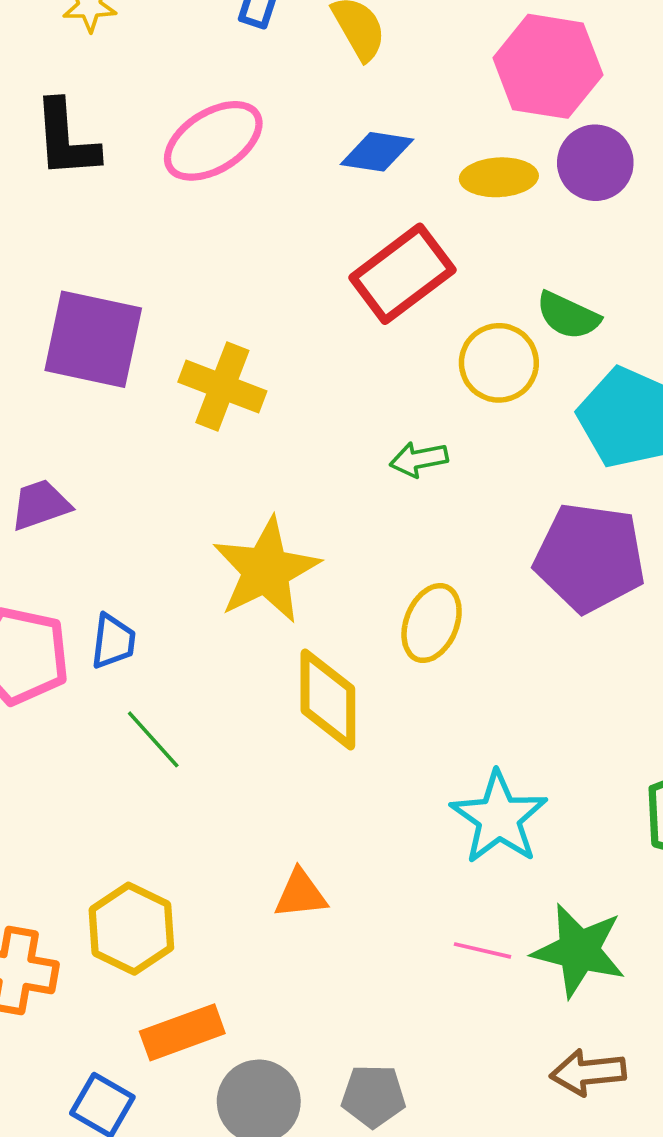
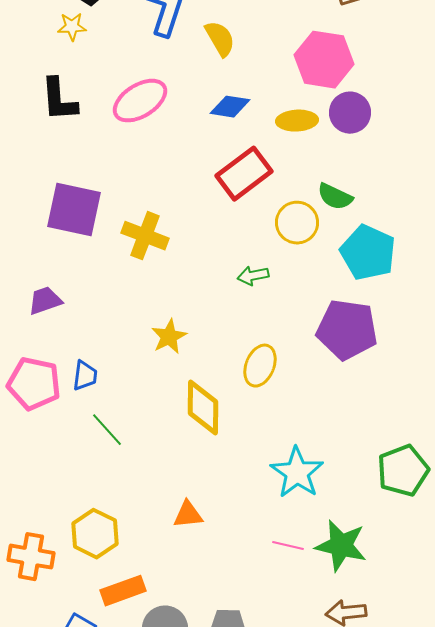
yellow star: (266, 570) -> (169, 337), size x0.6

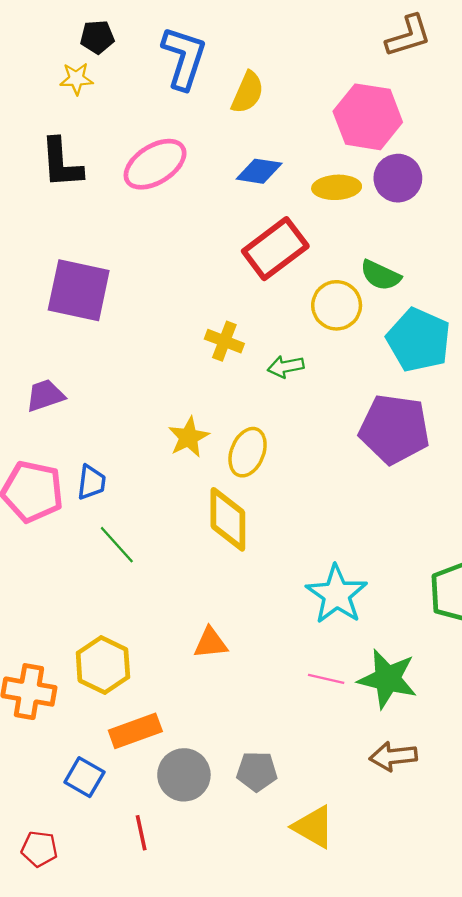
yellow semicircle: (220, 39) -> (248, 93), turned 54
yellow cross: (145, 236) -> (224, 341), moved, size x0.7
yellow ellipse: (260, 366) -> (248, 452), moved

